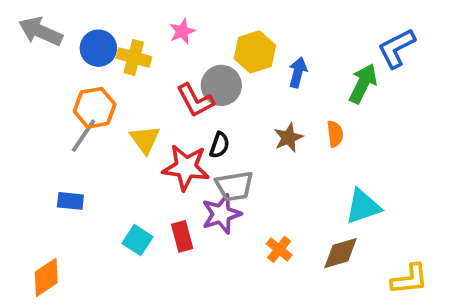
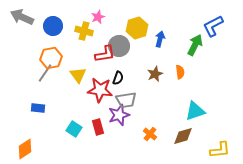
yellow cross: (134, 57) -> (84, 31), moved
red L-shape: (195, 100) -> (105, 54), turned -70

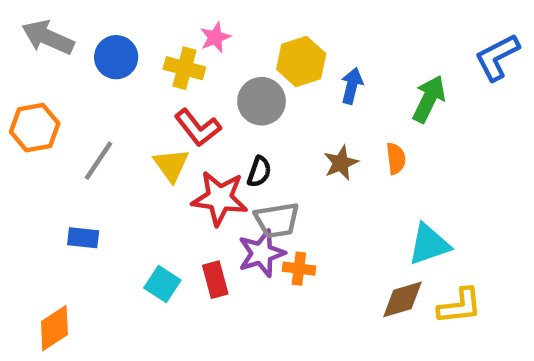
blue L-shape: (213, 26) -> (497, 57), moved
red L-shape: (105, 54) -> (198, 128), moved, turned 60
orange hexagon: (51, 58) -> (35, 128), moved
orange cross: (150, 134) -> (299, 269), moved, turned -32
yellow L-shape: (220, 150) -> (460, 306), moved

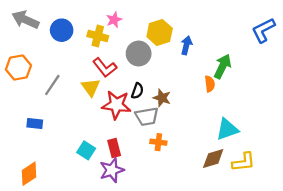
green arrow: (429, 99) -> (223, 66), moved
brown star: (341, 163) -> (162, 98), moved, turned -30
blue rectangle: (83, 238) -> (35, 123), moved
purple star: (261, 253) -> (112, 170), moved

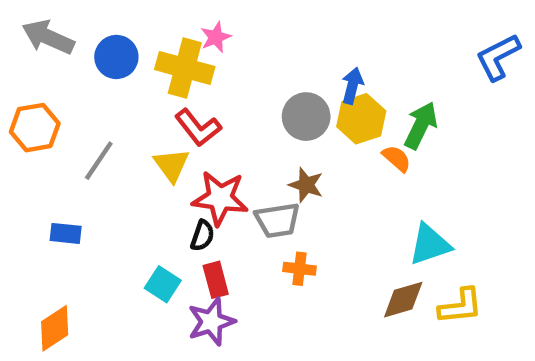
yellow hexagon: (160, 33) -> (361, 119), moved
yellow cross: (98, 36) -> (185, 68), size x1.4
gray circle: (139, 54) -> (306, 117), moved
orange semicircle: (210, 84) -> (397, 158), turned -42
black semicircle: (137, 91) -> (202, 236), moved

